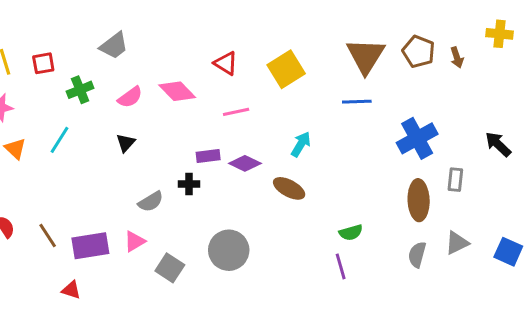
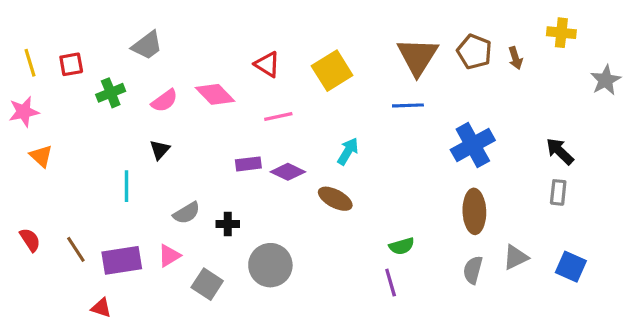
cyan line: (59, 140) -> (126, 186), moved, turned -32
gray rectangle: (455, 180) -> (558, 192), moved
black cross: (189, 184) -> (228, 224), moved

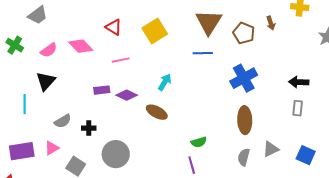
brown pentagon: (474, 52) -> (244, 33), moved
green cross: (111, 93) -> (15, 45), turned -36
black triangle: (160, 150) -> (46, 81), size x1.5
black arrow: (560, 151) -> (299, 82), turned -42

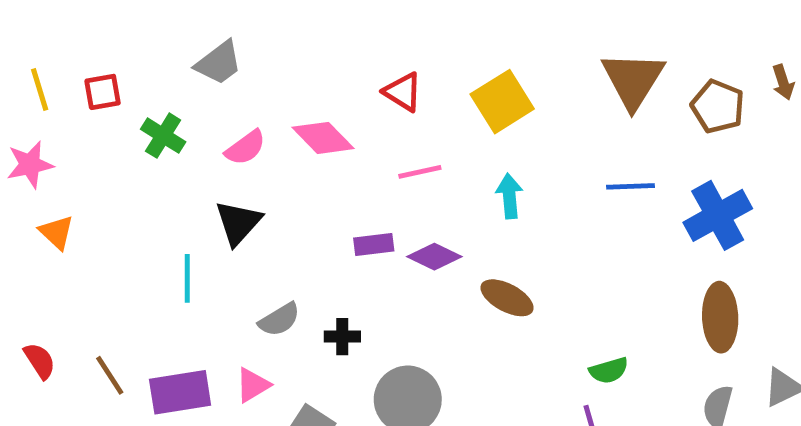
blue line: (203, 53) -> (631, 186), moved
cyan arrow: (165, 82) -> (509, 196), moved, turned -36

